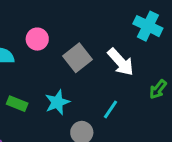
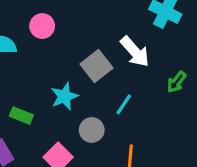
gray square: (77, 58) -> (97, 66), moved
green rectangle: (17, 104) -> (21, 116), moved

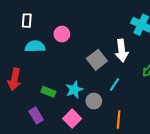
white arrow: (135, 52) -> (122, 51), turned 35
cyan star: (65, 96) -> (74, 90), moved

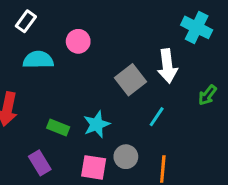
white rectangle: (27, 21) -> (26, 21), turned 32
gray circle: (94, 101) -> (126, 157), moved
pink square: (72, 119) -> (94, 167), turned -36

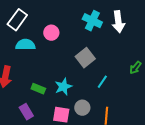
white rectangle: (26, 21) -> (17, 20), size x1.5
cyan cross: (197, 27) -> (92, 21), moved
white arrow: (167, 66) -> (118, 22), moved

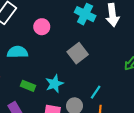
cyan semicircle: (25, 45) -> (17, 52), moved
cyan line: (102, 82) -> (96, 92), moved

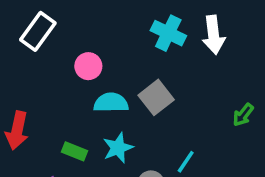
pink circle: (42, 27) -> (88, 66), moved
cyan semicircle: (17, 52) -> (111, 103), moved

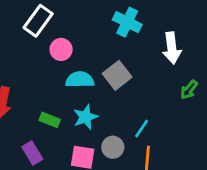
white rectangle: (38, 31) -> (38, 21), moved
white arrow: (214, 35) -> (172, 48), moved

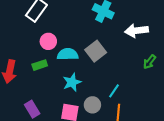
white arrow: (172, 48) -> (137, 31), turned 90
pink circle: (61, 49) -> (48, 41), moved
green rectangle: (50, 120) -> (40, 65), moved, turned -40

